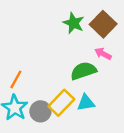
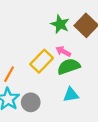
pink arrow: (103, 54) -> (63, 51), moved
yellow rectangle: (61, 103) -> (42, 61), moved

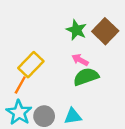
yellow rectangle: (42, 61) -> (31, 65), moved
cyan triangle: (71, 95) -> (73, 116), moved

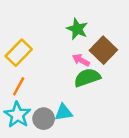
brown square: (105, 31) -> (103, 50), moved
yellow rectangle: (31, 65) -> (19, 53), moved
cyan triangle: (73, 116) -> (64, 112), moved

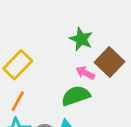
green semicircle: (87, 78) -> (76, 96), moved

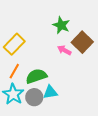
green semicircle: (76, 96) -> (36, 76), moved

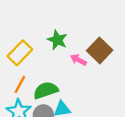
green star: (61, 25) -> (57, 40), moved

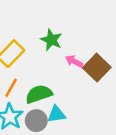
brown square: (100, 50) -> (97, 68), moved

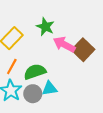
pink arrow: (74, 61) -> (64, 44), size x1.5

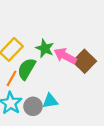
green star: (45, 27) -> (45, 48), moved
green semicircle: (35, 72) -> (27, 69), moved, turned -40

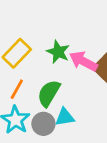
green semicircle: (27, 69) -> (49, 93), moved

